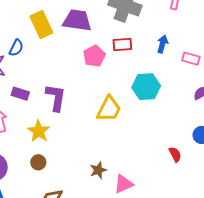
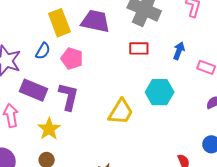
blue semicircle: (16, 48) -> (43, 51), moved
pink pentagon: (94, 56) -> (72, 59), moved, turned -30
purple rectangle: (20, 94) -> (33, 90), size x1.5

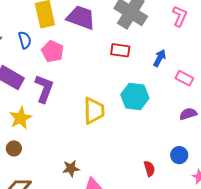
blue semicircle: (43, 51) -> (25, 40), turned -54
yellow trapezoid: (121, 112) -> (94, 111), turned -40

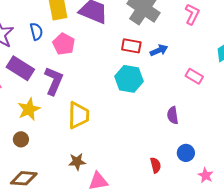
blue arrow: (160, 58) -> (159, 50), moved, turned 36
cyan hexagon: (135, 96) -> (129, 79), moved
yellow trapezoid: (94, 111) -> (79, 115), moved
purple semicircle: (188, 114) -> (173, 115), moved, turned -84

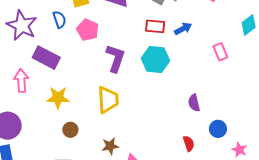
pink rectangle: (194, 76) -> (220, 52), turned 42
purple L-shape: (54, 81) -> (115, 58), moved
yellow star: (29, 109) -> (58, 98), turned 30
purple semicircle: (173, 115) -> (194, 103), moved
brown circle: (21, 139) -> (70, 130), moved

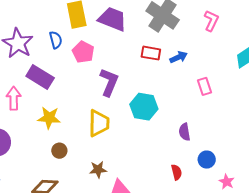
pink rectangle: (220, 52) -> (204, 86), moved
cyan hexagon: (155, 59) -> (144, 107), moved

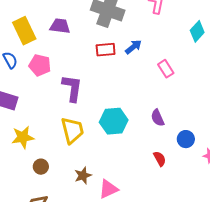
purple trapezoid: (112, 19) -> (60, 26), size x0.7
cyan hexagon: (144, 107) -> (114, 121), moved

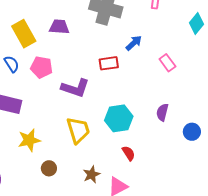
red rectangle: (106, 50) -> (109, 63), moved
purple L-shape: (72, 88) -> (75, 88), turned 104
purple semicircle: (158, 118) -> (162, 112), turned 42
red semicircle: (160, 159) -> (129, 153), moved

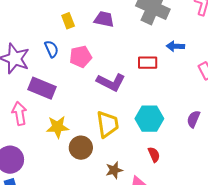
yellow rectangle: (24, 34) -> (68, 21), size x0.6
blue arrow: (134, 43) -> (175, 46), turned -144
pink pentagon: (42, 67) -> (81, 57), turned -30
brown circle: (49, 168) -> (81, 148), moved, size x1.5

